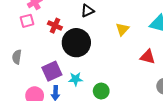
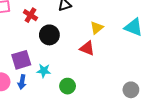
black circle: (76, 43) -> (49, 35), size x0.7
red triangle: (148, 57) -> (87, 48), moved

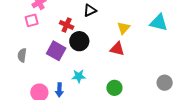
red cross: (30, 15) -> (67, 25), moved
purple square: (21, 60) -> (56, 51), moved, turned -36
green circle: (68, 86) -> (114, 88), moved

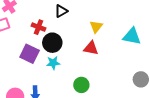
cyan triangle: (159, 23) -> (132, 36), moved
cyan star: (79, 76) -> (53, 63), moved
green circle: (114, 88) -> (81, 85), moved

